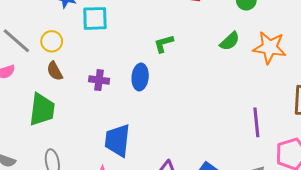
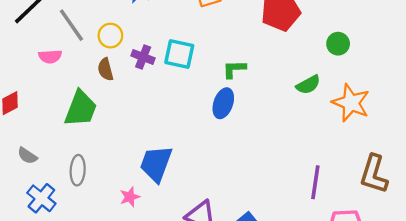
cyan square: (95, 18) -> (179, 54), moved
blue ellipse: (140, 77) -> (223, 103), moved
purple cross: (99, 80) -> (143, 57), moved

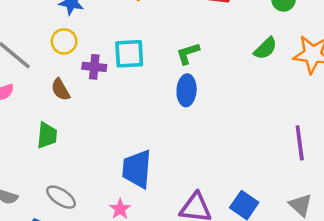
yellow circle: (110, 36) -> (64, 41), moved
green trapezoid: (81, 109) -> (47, 135), size x0.7
gray ellipse: (78, 170) -> (61, 197), turned -44

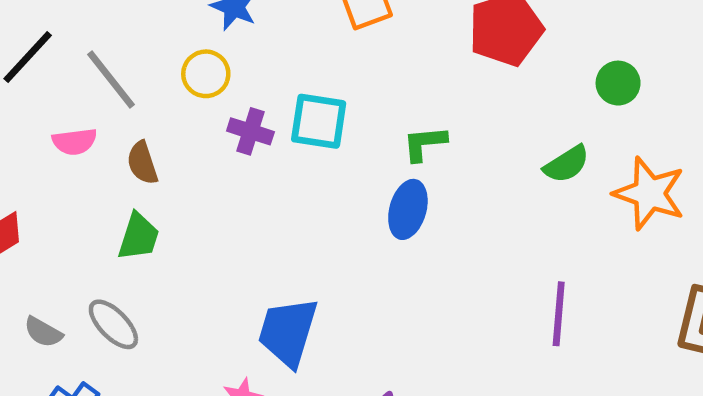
brown semicircle: (61, 90) -> (142, 163), moved
purple line: (300, 143) -> (559, 314), moved
gray ellipse: (61, 197) -> (113, 324), moved

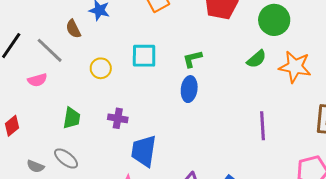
yellow circle: (206, 74) -> (101, 68), moved
green circle: (618, 83) -> (274, 20), size x1.6
purple cross: (250, 131) -> (118, 118), moved
brown semicircle: (142, 163) -> (73, 29), moved

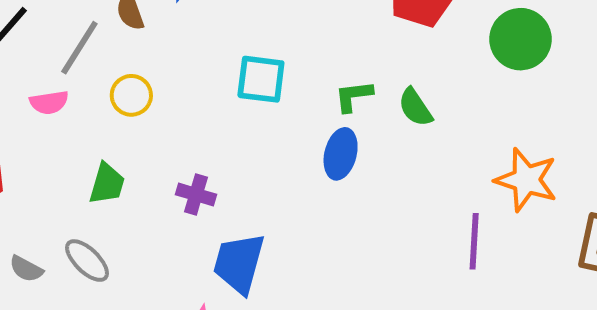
gray line: (50, 50) -> (79, 48), turned 72
green semicircle: (256, 59) -> (415, 107), moved, turned 90
orange star: (295, 67) -> (526, 180), moved
yellow circle: (101, 68) -> (131, 95), moved

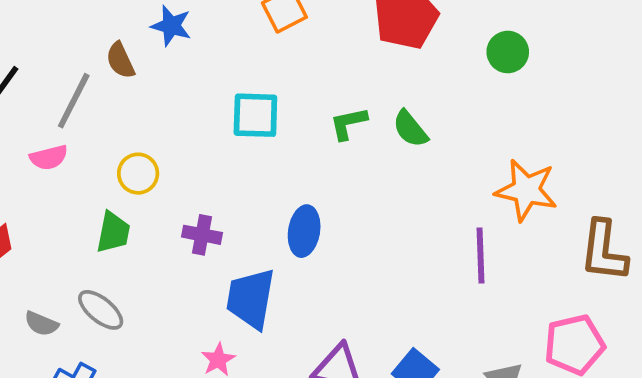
green circle: (520, 39) -> (508, 52), size x0.7
yellow circle: (131, 95) -> (138, 174), moved
blue ellipse: (341, 154) -> (304, 231), moved

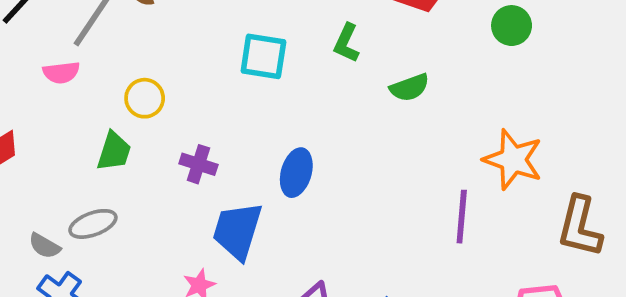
green L-shape: (348, 123) -> (346, 43), moved, turned -60
green semicircle: (410, 129) -> (410, 87), turned -78
gray ellipse: (101, 310) -> (93, 224), turned -66
gray semicircle: (41, 324) -> (45, 246), moved

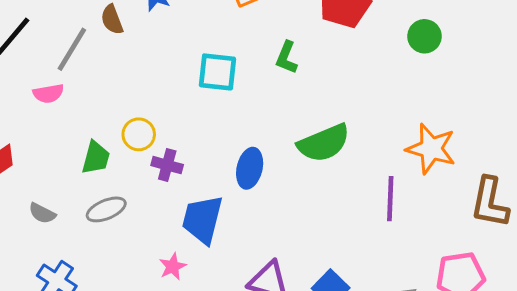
green semicircle: (410, 87) -> (324, 143), moved, size x1.6
yellow circle: (145, 98) -> (139, 134), moved
gray ellipse: (93, 224) -> (106, 209), moved
gray semicircle: (45, 246) -> (42, 213), moved

